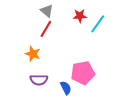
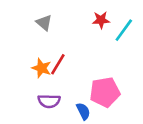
gray triangle: (47, 11) -> (44, 23), moved
red line: (46, 29) -> (58, 64), moved

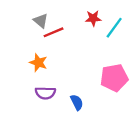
red line: (58, 64) -> (54, 32), moved, turned 36
pink pentagon: (105, 92) -> (114, 78), moved

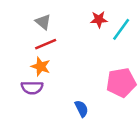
red line: (54, 32) -> (46, 44), moved
purple semicircle: (45, 93) -> (32, 88), moved

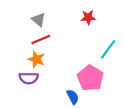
cyan line: (121, 29) -> (108, 49), moved
pink pentagon: (121, 83) -> (90, 78), moved, turned -30

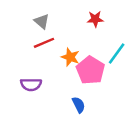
orange star: (36, 59) -> (70, 57), moved
pink pentagon: (90, 78) -> (90, 70), moved

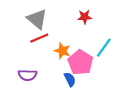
gray triangle: (42, 21) -> (37, 19), size x1.5
blue semicircle: (79, 105) -> (70, 79), moved

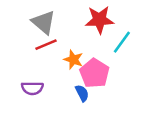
red star: (85, 17) -> (99, 20), size x1.6
cyan line: (104, 48) -> (122, 42), moved

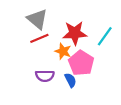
red star: (99, 20) -> (75, 33), moved
purple semicircle: (32, 88) -> (45, 76), moved

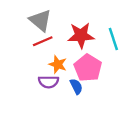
cyan line: (105, 36) -> (113, 39), turned -54
orange star: (63, 51) -> (58, 64), moved

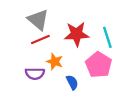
pink pentagon: (88, 68) -> (99, 65), moved
purple semicircle: (48, 82) -> (35, 74), moved

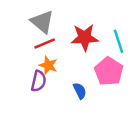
orange star: (55, 62) -> (48, 65), moved
purple semicircle: (35, 74) -> (39, 81), turned -78

